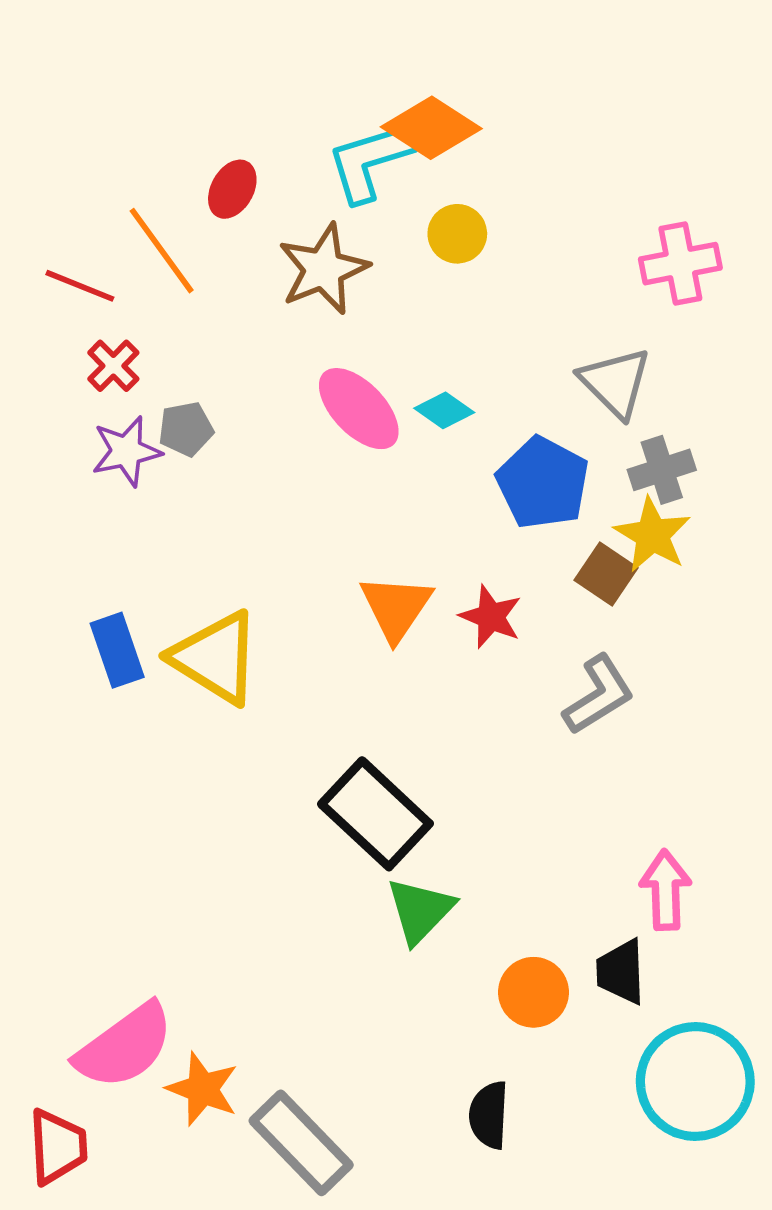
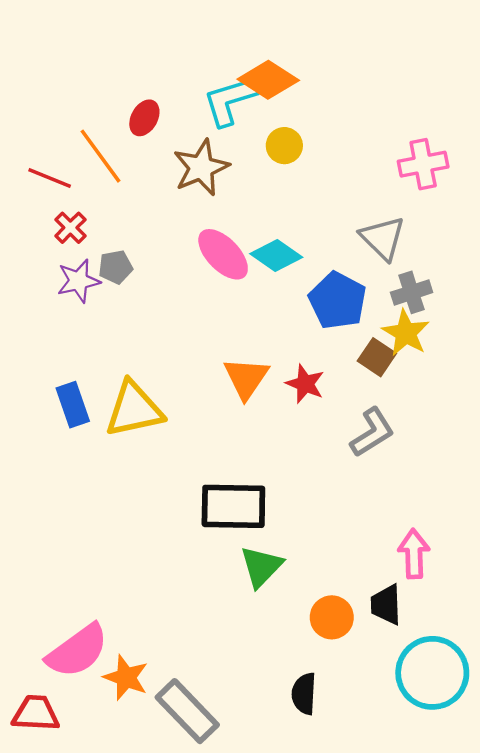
cyan diamond: (444, 410) -> (276, 255), size x1.4
yellow triangle: (216, 658) -> (134, 409), turned -44
black rectangle: (375, 814) -> (233, 506), turned -42
red trapezoid: (58, 1147) -> (36, 713), turned -84

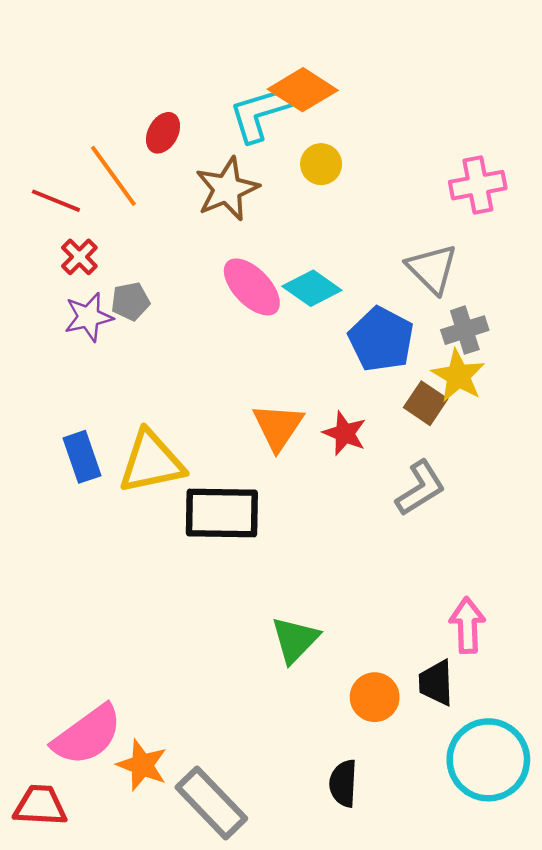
black rectangle: (233, 506) -> (222, 513), moved

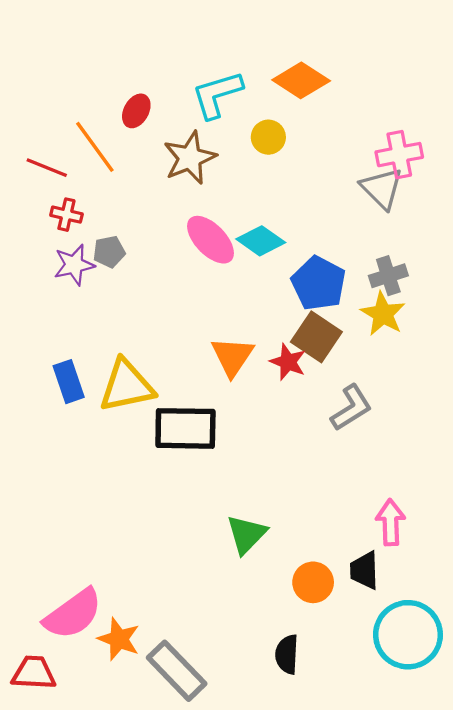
orange diamond: (303, 90) -> (301, 80), moved
red cross: (79, 257) -> (66, 215), turned -32
gray triangle: (432, 269) -> (382, 188), moved
brown square: (426, 403) -> (316, 337), moved, size x1.4

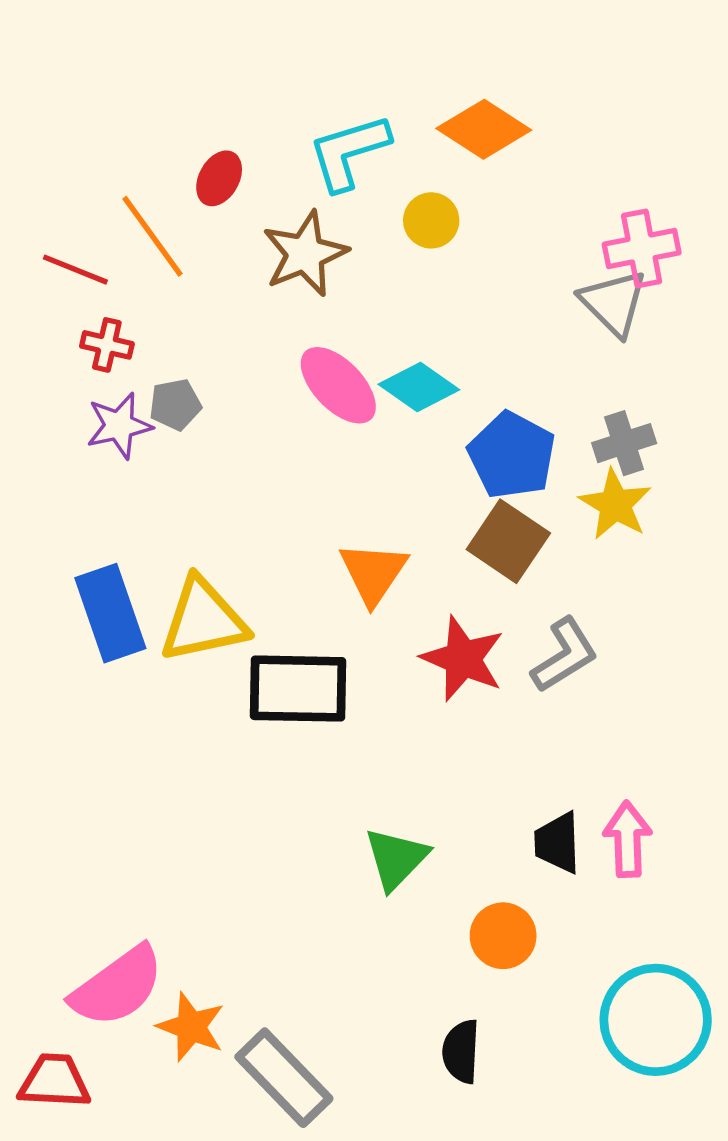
red star: (288, 362) -> (463, 659), moved, size x1.4
blue rectangle: (69, 382) -> (110, 613), size x1.4
black trapezoid: (364, 570) -> (557, 843), moved

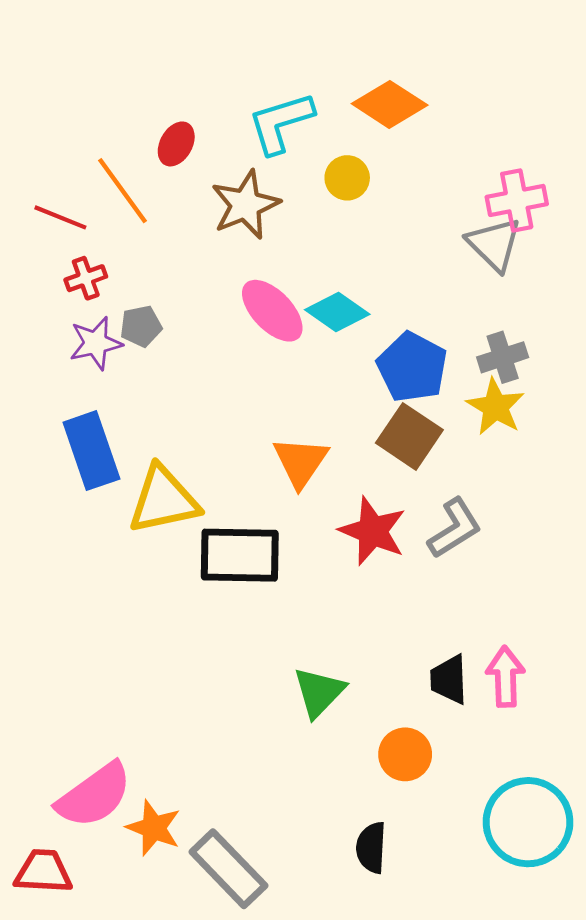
red cross: (107, 345) -> (86, 278), turned -33
blue rectangle: (110, 613) -> (91, 451), moved

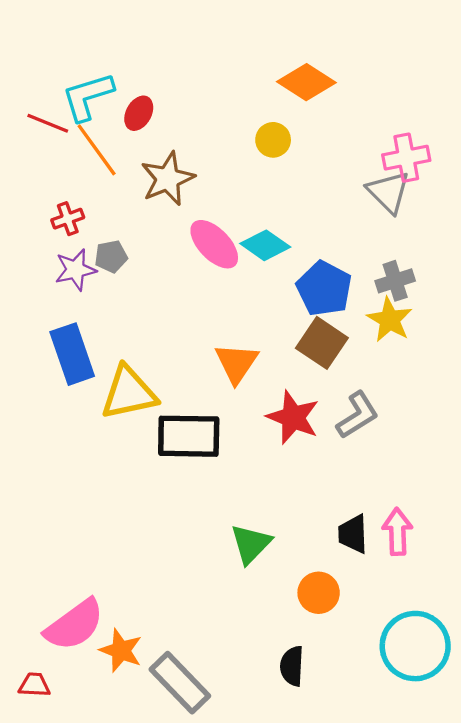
cyan L-shape: (281, 123) -> (88, 97), moved
brown star: (245, 205) -> (168, 179), moved
red line: (60, 217) -> (48, 123), moved
red trapezoid: (43, 872) -> (34, 685), size x0.7

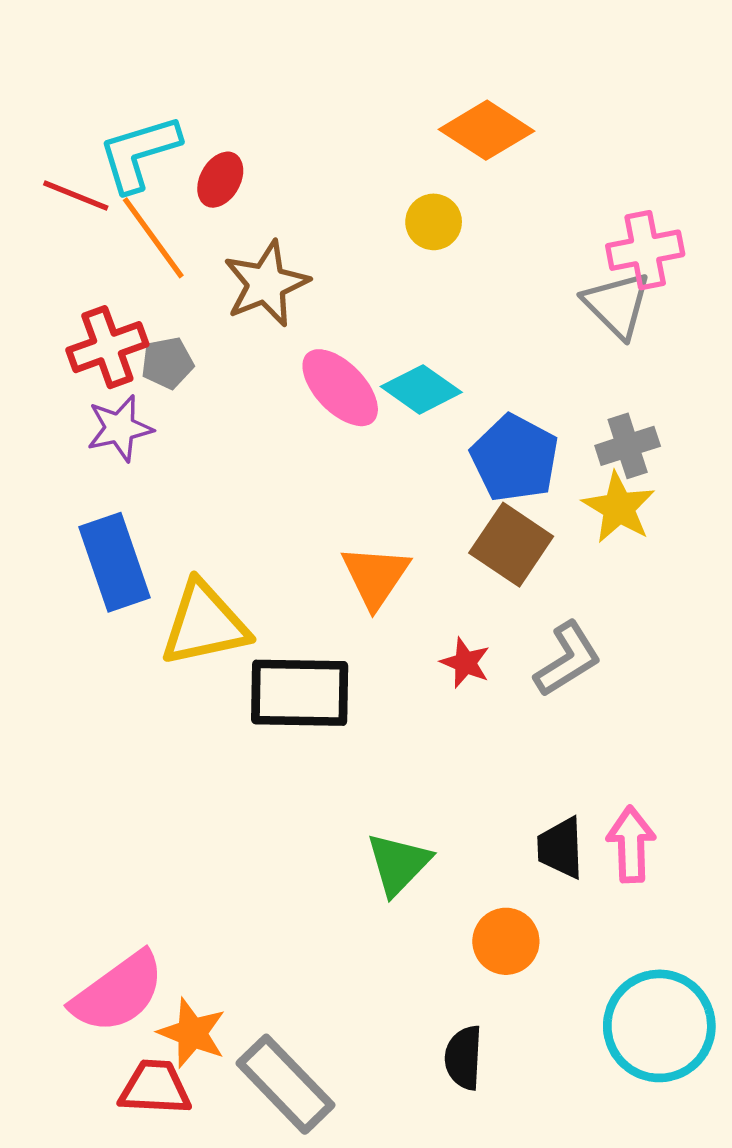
red cross: (68, 219) -> (107, 347), size x1.5
gray pentagon: (111, 256) -> (167, 363), moved
red star: (293, 417) -> (465, 663), size x0.6
red trapezoid: (34, 685) -> (155, 1088), moved, size x1.4

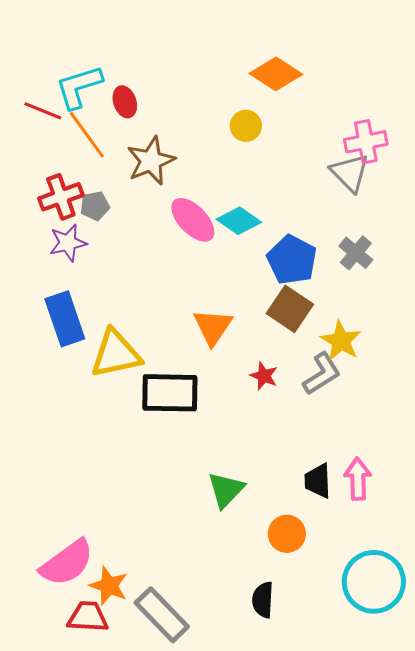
red ellipse: (220, 180) -> (125, 102), turned -48
gray cross: (628, 446) -> (356, 253), turned -32
yellow star: (619, 508) -> (341, 341), moved

